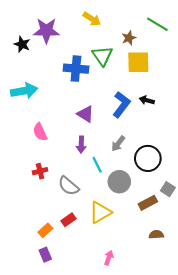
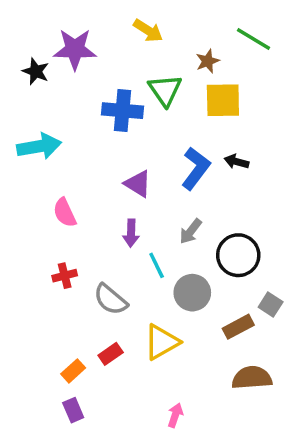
brown semicircle: (156, 235) -> (252, 378), size x1.6

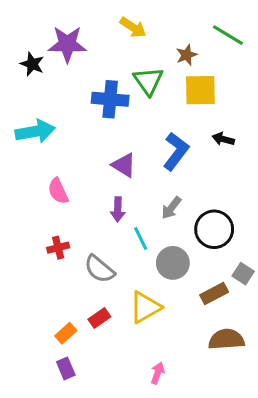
black arrow: (237, 162) -> (223, 139), moved

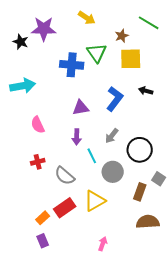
purple triangle: (124, 165) -> (81, 108), turned -42
brown rectangle: (214, 294) -> (140, 192), turned -42
red rectangle: (99, 318) -> (65, 208), size x1.5

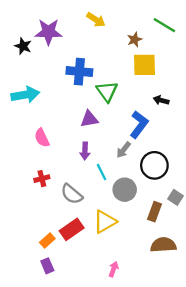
green triangle: (97, 53) -> (107, 91), moved
blue L-shape: (115, 99) -> (139, 125), moved

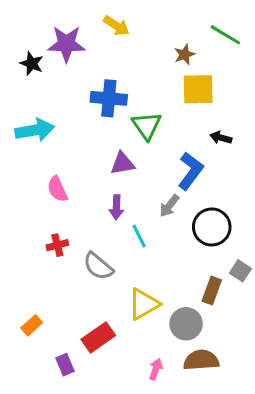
yellow arrow: (96, 20) -> (116, 26), moved
gray circle: (125, 190) -> (186, 324), moved
red rectangle: (72, 229) -> (98, 337), moved
orange rectangle: (47, 240) -> (32, 325), moved
brown semicircle: (163, 245) -> (201, 360), moved

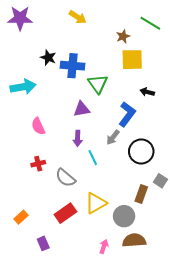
purple star: (66, 44) -> (20, 18), moved
black star: (32, 64) -> (48, 58), moved
red rectangle: (98, 337) -> (65, 213), moved

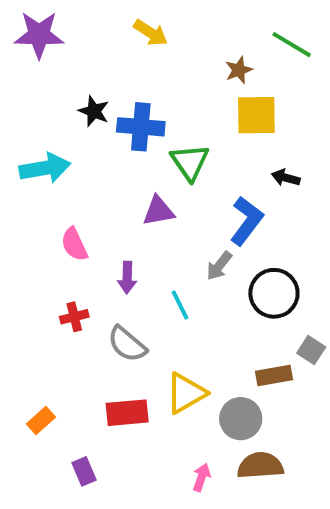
purple arrow: (78, 138) -> (127, 278), moved
brown rectangle: (141, 194) -> (274, 376), turned 60
red rectangle: (65, 213) -> (127, 413), turned 30

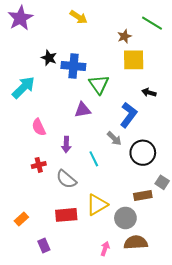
purple star: (39, 35) -> (20, 18), turned -30
cyan arrow: (45, 168) -> (23, 87), turned -35
gray arrow: (219, 266) -> (114, 138), turned -84

